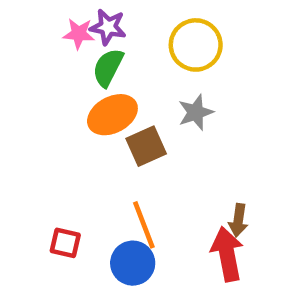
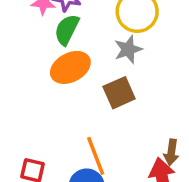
gray star: (196, 112) -> (128, 49), moved
brown square: (146, 146) -> (119, 93), moved

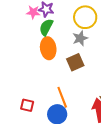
orange ellipse: (70, 67) -> (48, 48), turned -70

